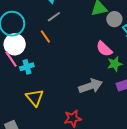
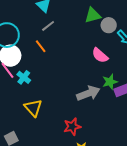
green star: (115, 64) -> (110, 82), moved
cyan cross: (27, 67) -> (24, 77), turned -32

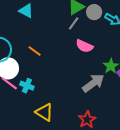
gray line: (48, 26) -> (74, 23), moved
pink semicircle: (100, 55) -> (84, 46), moved

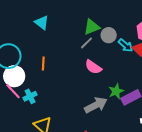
orange line: (35, 51) -> (43, 63), turned 48
cyan cross: (27, 86) -> (30, 96), turned 32

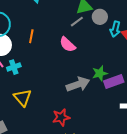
cyan arrow: (125, 45) -> (115, 29), turned 56
pink semicircle: (93, 67) -> (68, 44), moved

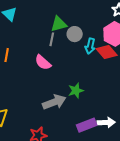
gray line: (77, 22) -> (52, 39), turned -40
purple rectangle: (114, 81) -> (87, 125), moved

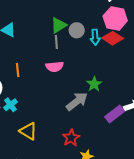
pink semicircle: (43, 62) -> (55, 67), turned -30

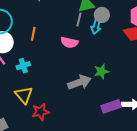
cyan arrow: (95, 37) -> (96, 26), moved
cyan cross: (10, 105) -> (23, 66), moved
red star: (71, 138) -> (40, 112), moved

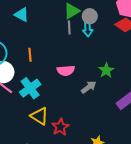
pink semicircle: (69, 42) -> (66, 71), moved
cyan cross: (23, 66) -> (30, 88), size x1.5
gray arrow: (79, 82) -> (89, 87), size x0.7

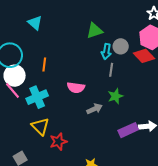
cyan triangle: (22, 15) -> (35, 23), moved
gray circle: (90, 16) -> (121, 46), moved
gray line: (69, 27) -> (111, 70), moved

